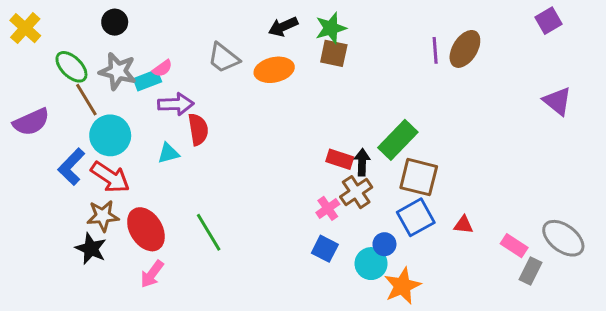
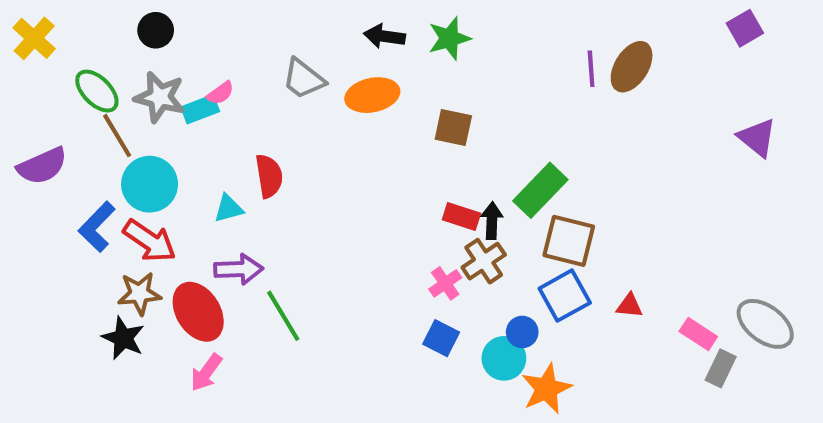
black arrow: (283, 27) -> (384, 36), turned 32
brown square: (334, 53) -> (453, 127), moved
purple arrow: (176, 104) -> (239, 269), moved

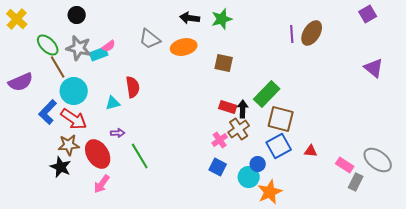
purple arrow: (239, 269) -> (118, 133), size x0.6

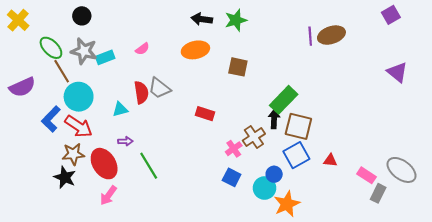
brown ellipse: (312, 33) -> (331, 35), turned 40
gray trapezoid: (150, 39) -> (159, 88), moved
pink semicircle: (109, 46) -> (142, 49), moved
red rectangle: (228, 107) -> (205, 114), moved
black arrow: (243, 109) -> (274, 119), moved

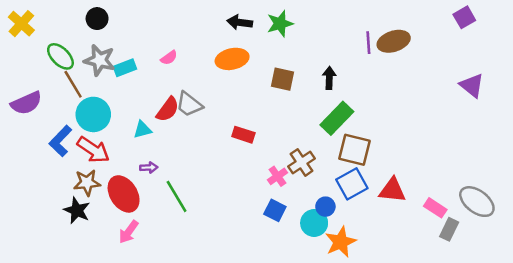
red semicircle: (141, 92) -> (168, 109), turned 45
black arrow: (274, 119) -> (329, 78), moved
red triangle: (330, 160) -> (392, 190), size x1.6

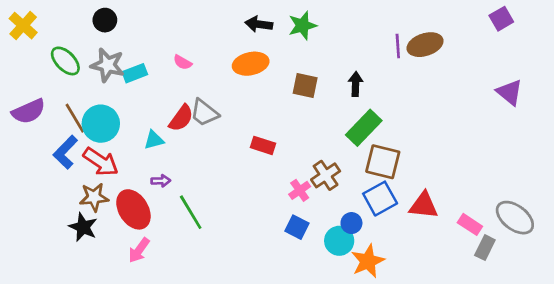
pink semicircle: (169, 58) -> (183, 62), turned 66
brown line: (73, 84) -> (75, 118), moved

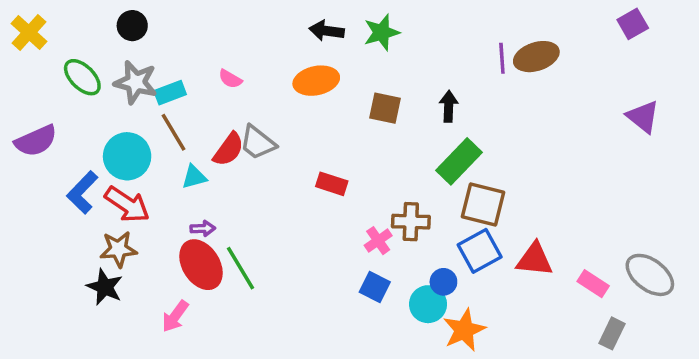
brown line: (75, 118) -> (173, 132), moved
brown cross: (326, 175) -> (411, 222), turned 36
red ellipse: (133, 209) -> (201, 265), moved
gray rectangle: (485, 248) -> (612, 333), moved

